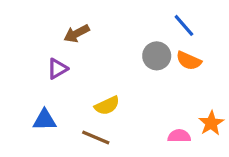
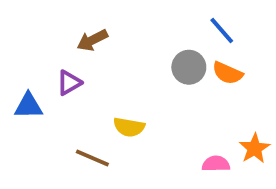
yellow semicircle: (107, 106) -> (129, 127), turned 35
blue triangle: (45, 120) -> (29, 106), moved
brown line: (96, 138) -> (92, 158), moved

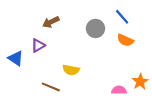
gray circle: (189, 67) -> (95, 28), moved
blue triangle: (29, 106) -> (16, 58), turned 35

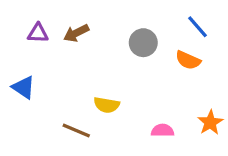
blue line: (122, 17) -> (198, 27), moved
purple triangle: (38, 45) -> (38, 33), moved, turned 32
pink semicircle: (119, 90) -> (162, 130), moved

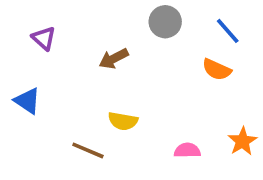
purple triangle: (38, 33) -> (44, 38), turned 40
brown arrow: (76, 33) -> (114, 59), moved
gray circle: (143, 43) -> (165, 22), moved

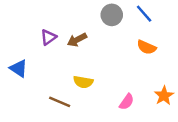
blue line: (228, 31) -> (144, 14), moved
purple triangle: (44, 38) -> (48, 37), moved, turned 42
pink semicircle: (187, 150) -> (127, 102), turned 126

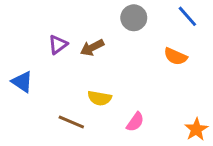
blue line: (144, 14) -> (187, 16), moved
orange star: (164, 96) -> (196, 129), moved
pink semicircle: (127, 102) -> (135, 122), moved

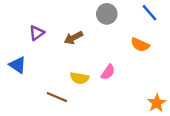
purple triangle: (58, 45) -> (37, 33), moved
pink semicircle: (135, 122) -> (108, 72), moved

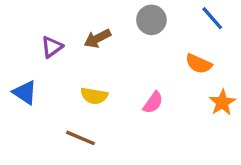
brown arrow: (74, 38) -> (97, 38), moved
yellow semicircle: (79, 78) -> (94, 96), moved
orange star: (157, 103) -> (222, 103), moved

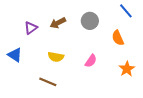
gray circle: (151, 20) -> (90, 21), moved
orange semicircle: (199, 64) -> (118, 38), turned 42
orange star: (222, 103) -> (127, 69), moved

